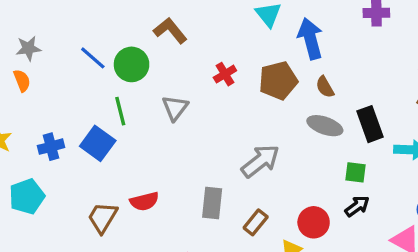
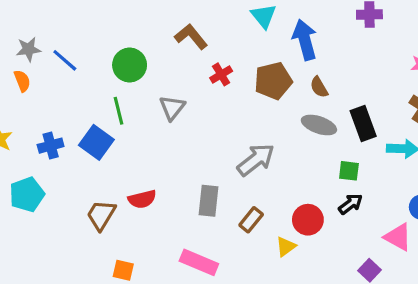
brown L-shape: (170, 31) -> (191, 37), moved
blue line: (93, 58) -> (65, 60), moved

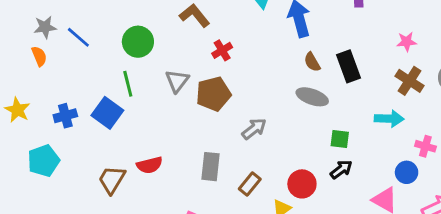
brown pentagon: (273, 81) -> (213, 94), moved
black rectangle: (363, 123) -> (348, 66), moved
gray arrow: (256, 160) -> (254, 129), size x0.7

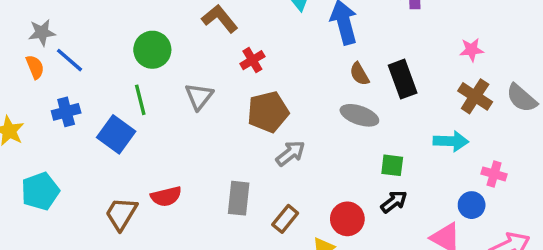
blue line: (78, 37) -> (70, 60), moved
brown pentagon: (213, 94) -> (268, 112), moved
blue cross: (65, 116) -> (66, 112), moved

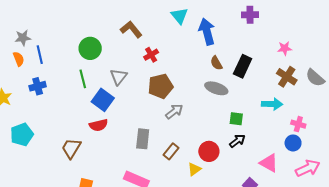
blue line: (70, 60) -> (40, 55), turned 36
black rectangle: (403, 79) -> (243, 66), turned 45
blue square: (116, 134) -> (103, 100), moved
red semicircle: (166, 196) -> (99, 125), moved
blue circle: (472, 205) -> (293, 143), moved

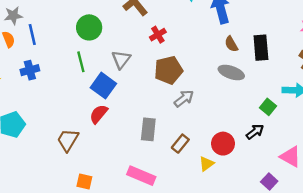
black rectangle: (243, 66) -> (261, 48), turned -30
green square: (236, 119) -> (268, 107), moved, turned 32
red semicircle: (99, 125) -> (99, 114), turned 144

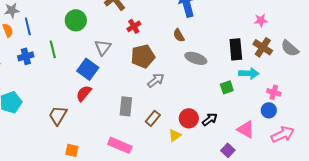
brown semicircle: (231, 44) -> (179, 35), moved
black rectangle: (261, 48) -> (236, 49), moved
green line: (81, 62) -> (53, 49), moved
green square: (268, 107) -> (227, 87), turned 32
black arrow: (255, 132) -> (210, 119), moved

